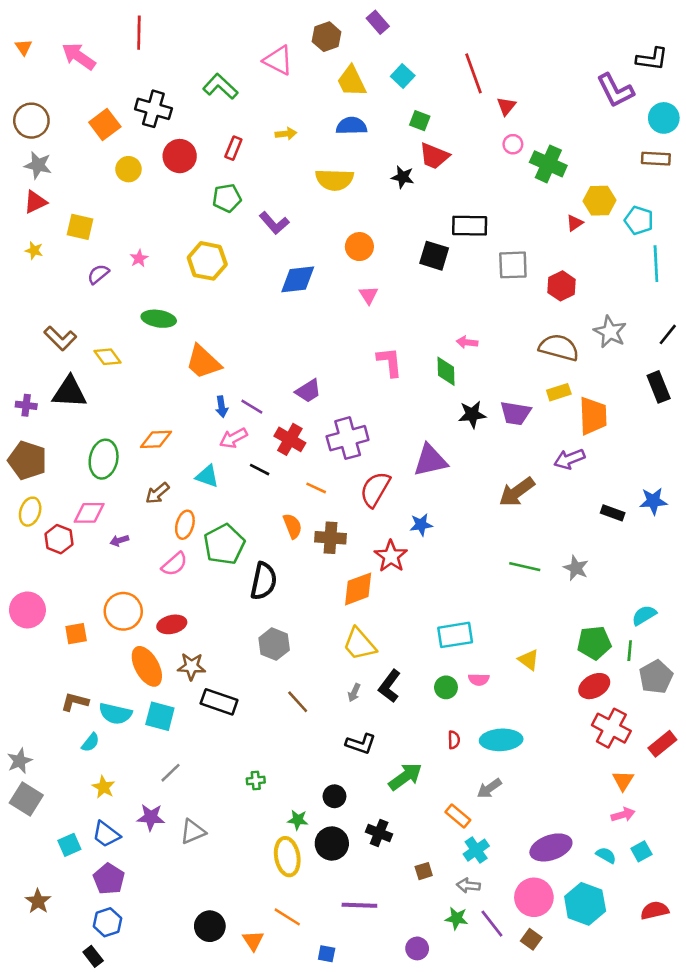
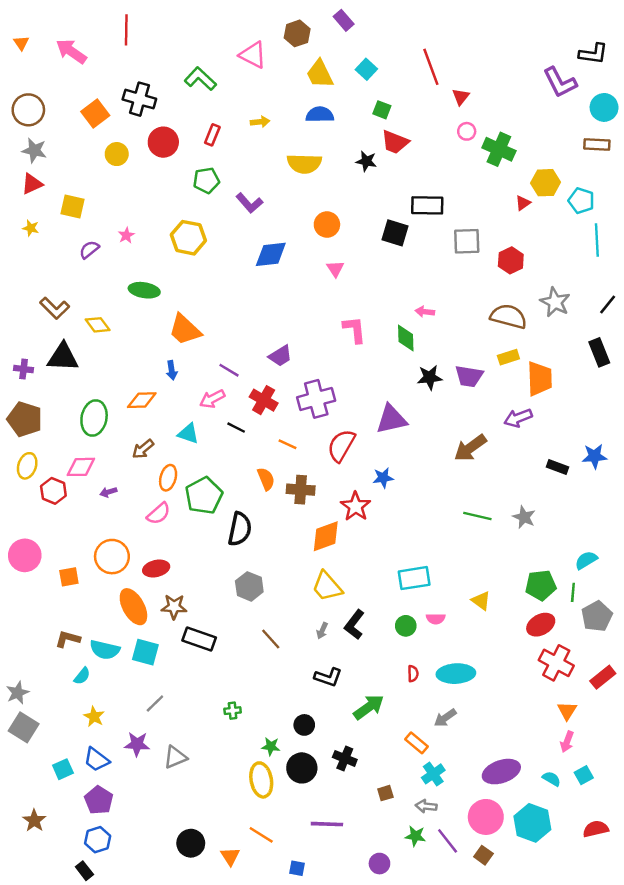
blue arrow: (222, 407) -> (172, 370), moved
pink arrow: (623, 815) -> (567, 742), turned 126

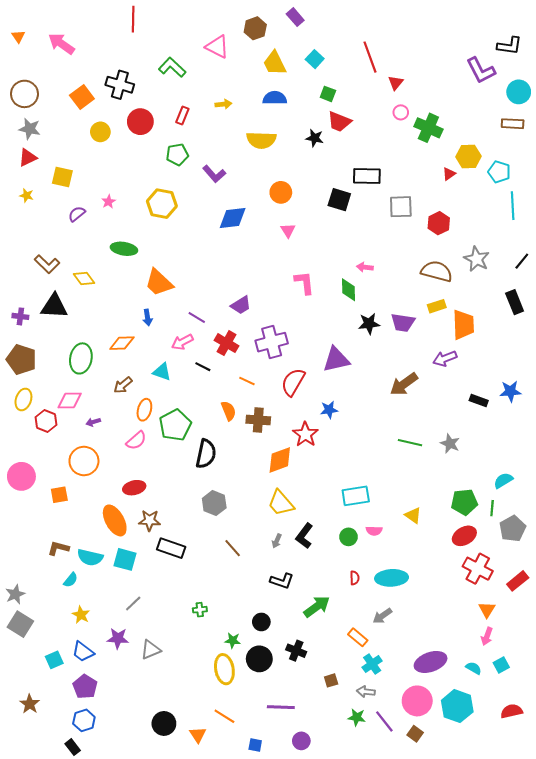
red line: (126, 30) -> (133, 19), moved
orange circle: (112, 557) -> (84, 461), moved
purple circle: (379, 864) -> (301, 741), moved

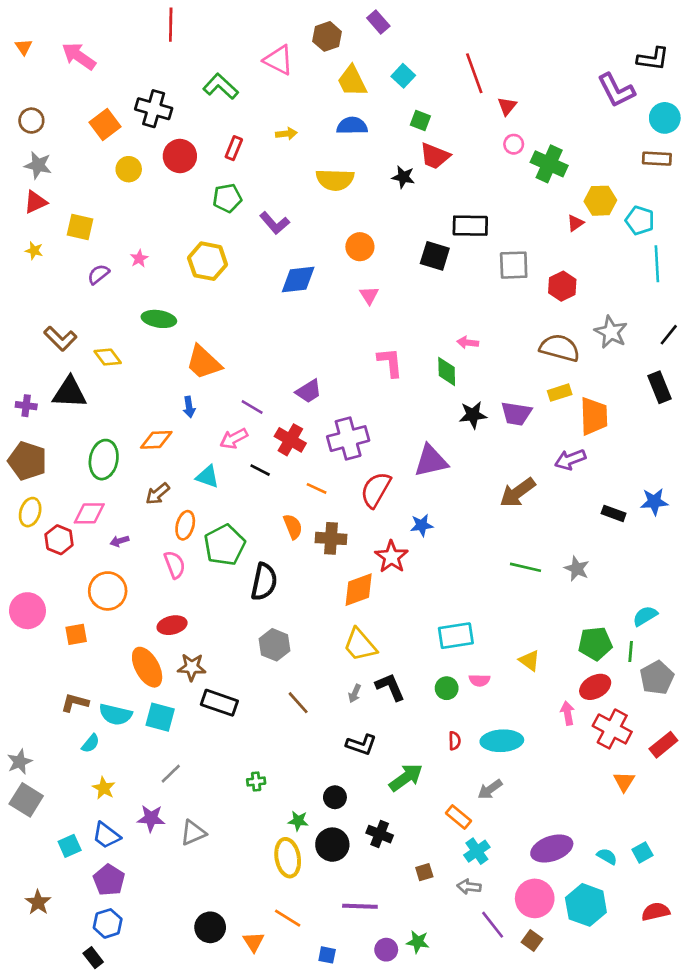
brown circle: (24, 94) -> (31, 121), size x0.7
pink semicircle: (136, 440) -> (175, 565), turned -70
black L-shape: (304, 536) -> (390, 687), turned 120
pink arrow: (487, 636) -> (568, 713), moved, turned 150
green star: (357, 717) -> (418, 942), moved

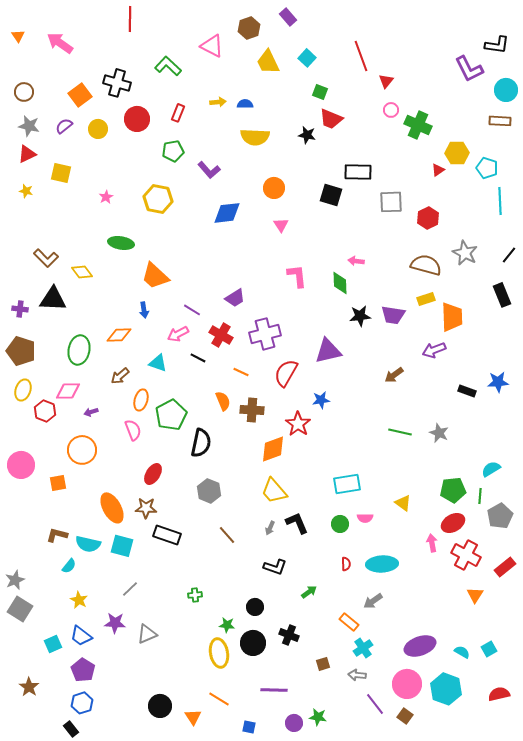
blue semicircle: (352, 126) -> (245, 104), moved, size x0.7
purple semicircle: (98, 274) -> (64, 126), moved
brown arrow: (518, 492) -> (394, 375), size x0.7
red ellipse: (172, 625) -> (153, 474), moved, turned -45
green arrow: (406, 778) -> (309, 592), size x0.6

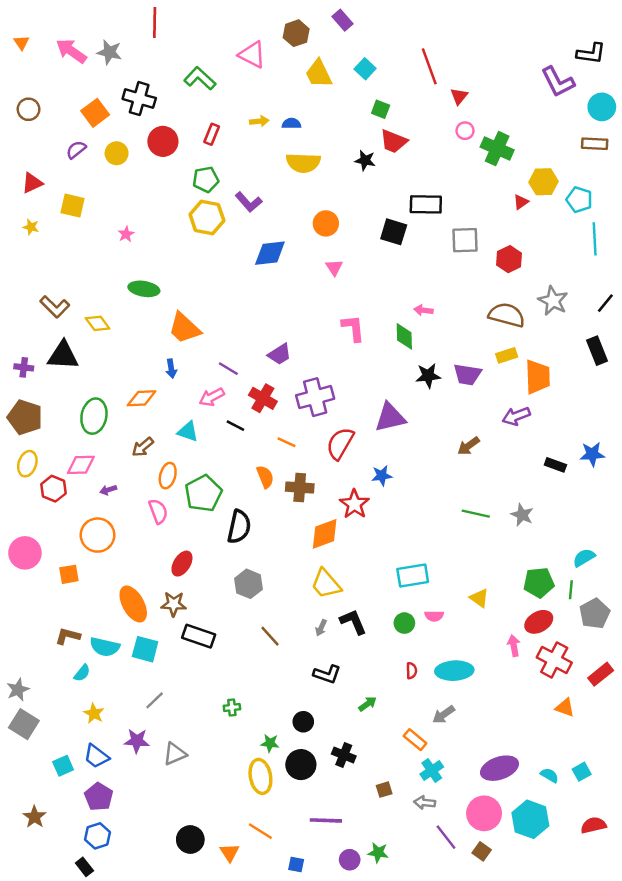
gray star: (29, 126) -> (109, 52), moved
yellow hexagon: (158, 199) -> (207, 217), moved
orange triangle: (475, 595) -> (565, 707), turned -42

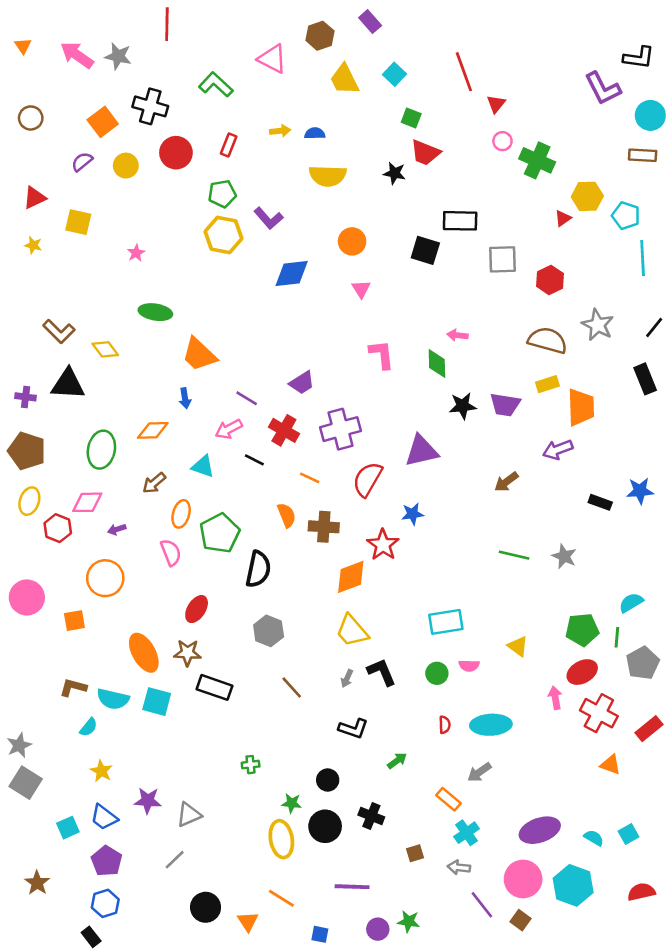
gray line: (155, 700) -> (175, 860), moved

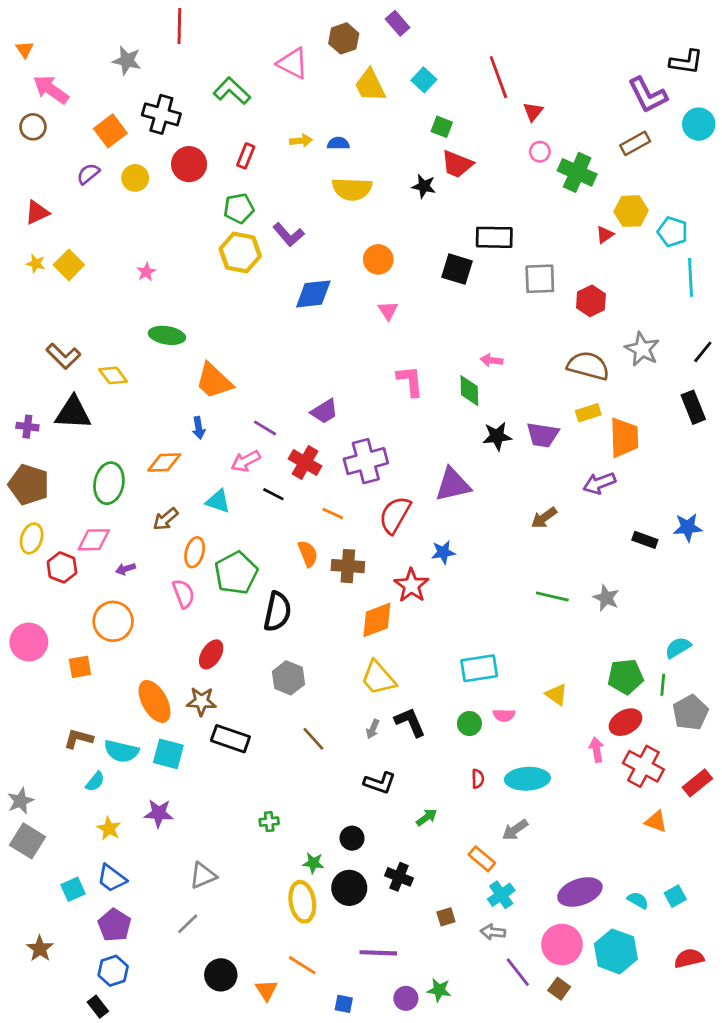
pink arrow: (77, 55) -> (51, 90), moved
brown rectangle: (643, 155) -> (635, 143), moved, turned -32
yellow square: (78, 222) -> (69, 265), moved, turned 32
purple star: (148, 801) -> (159, 813), moved

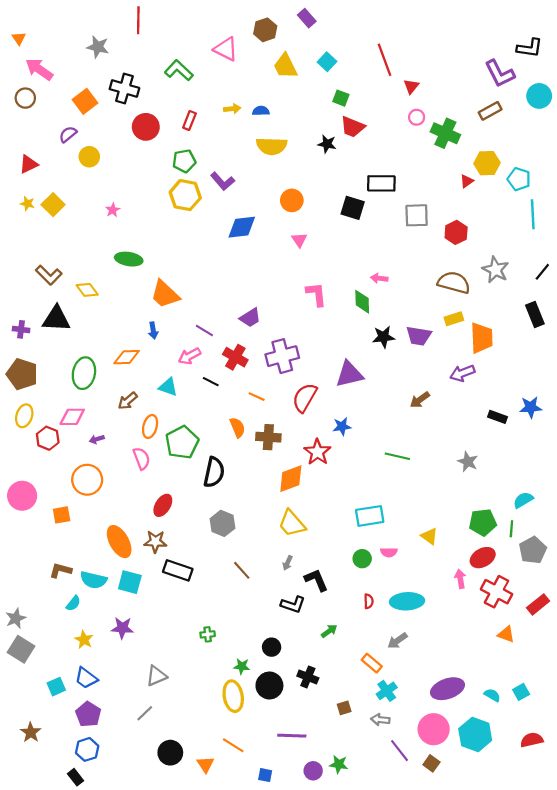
yellow circle: (135, 178) -> (89, 157), moved
green line: (552, 596) -> (397, 456), moved
black L-shape: (410, 722) -> (316, 580), moved

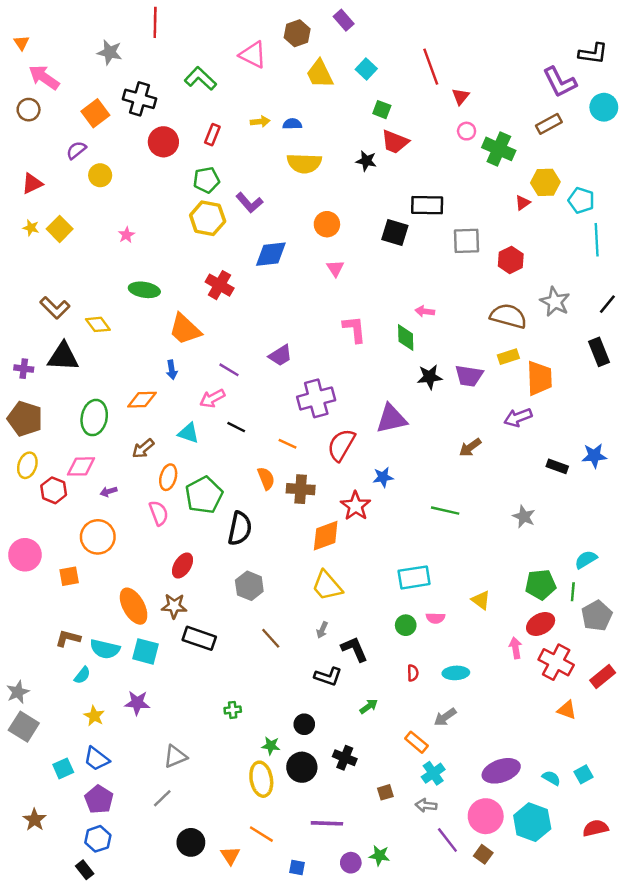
red cross: (235, 357) -> (220, 285), moved
cyan ellipse: (407, 601) -> (456, 673), size x0.7

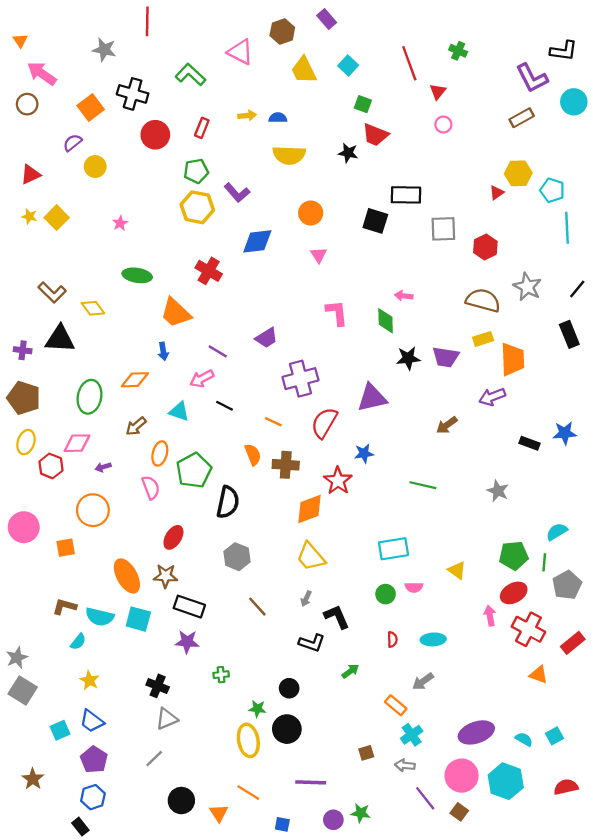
green cross: (499, 149) -> (458, 51), moved, size x0.6
purple star: (137, 703) -> (187, 642), moved
black cross: (345, 758) -> (158, 686), moved

